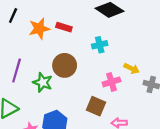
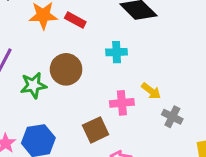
green star: (43, 82) -> (33, 85), turned 30
brown square: (96, 106) -> (96, 130), turned 30

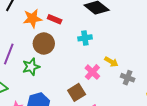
brown circle: (66, 69) -> (44, 43), moved
pink cross: (122, 103) -> (92, 72), turned -35

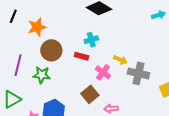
red rectangle: (55, 19) -> (81, 56), moved
green star: (31, 67) -> (42, 75), turned 30
gray cross: (128, 78) -> (138, 73), size x1.5

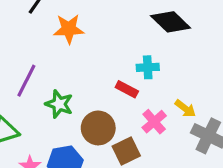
brown circle: (51, 50) -> (98, 128), moved

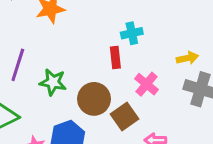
red rectangle: (127, 89) -> (115, 57), turned 65
yellow arrow: (185, 109) -> (187, 58), moved, turned -40

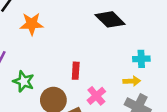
cyan cross: (132, 33) -> (141, 59), moved

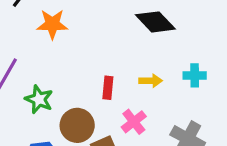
yellow arrow: (132, 81) -> (151, 81), moved

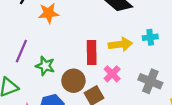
yellow arrow: (151, 81) -> (120, 44), size x1.5
red rectangle: (108, 88) -> (92, 53), size x1.5

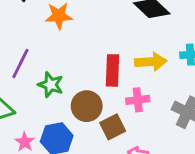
pink cross: (112, 74) -> (138, 100), turned 35

